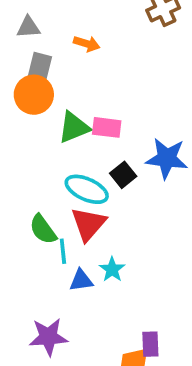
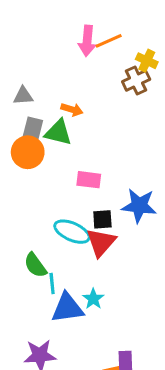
green triangle: (74, 127) -> (58, 132), moved, turned 36
black square: (123, 175) -> (102, 219), turned 35
red triangle: (88, 224) -> (101, 242), moved
blue triangle: (81, 280) -> (67, 308), size x1.6

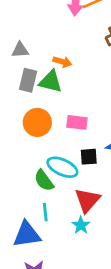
orange circle: (28, 152) -> (37, 122), moved
red triangle: (101, 242) -> (87, 200), moved
green semicircle: (35, 265) -> (44, 180), moved
blue triangle: (67, 308) -> (27, 234), moved

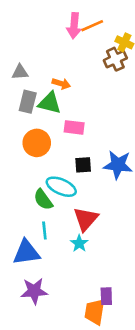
pink rectangle: (77, 122) -> (74, 127), moved
black square: (89, 157) -> (83, 165), moved

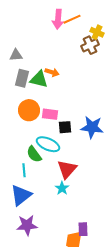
orange arrow: (61, 84) -> (52, 72), moved
pink rectangle: (74, 127) -> (50, 114), moved
cyan line: (44, 231) -> (24, 170), moved
blue triangle: (26, 252) -> (21, 195), turned -30

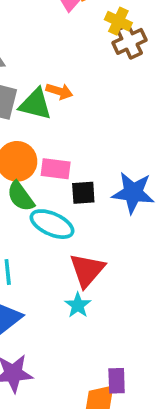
yellow cross: (97, 32) -> (118, 21), moved
green semicircle: (34, 154) -> (21, 196), moved

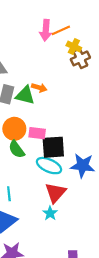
black square: (83, 193) -> (53, 147), size x1.6
blue star: (133, 193) -> (83, 166), moved
cyan ellipse: (52, 224) -> (49, 166), moved

